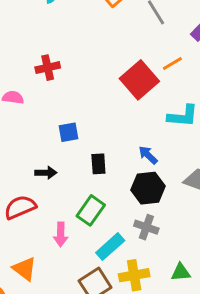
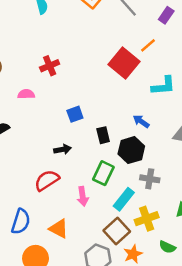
black hexagon: (148, 188) -> (131, 150), moved

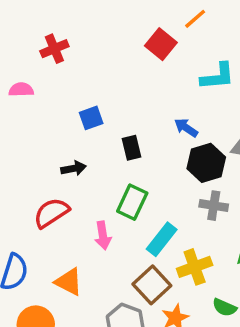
red square: (124, 63) -> (161, 44), size x0.7
black hexagon: (131, 150) -> (206, 163), moved
gray cross: (150, 179) -> (214, 206), moved

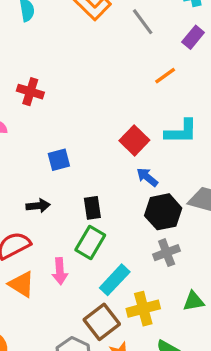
red square: (161, 44) -> (134, 140), moved
red cross: (54, 49) -> (30, 92), turned 35
black rectangle: (132, 148) -> (92, 208), moved
gray cross: (214, 206) -> (167, 253), turned -35
orange triangle: (69, 282) -> (22, 284), moved

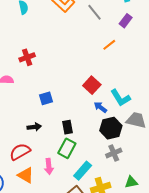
red cross: (30, 92) -> (27, 57), turned -35
cyan L-shape: (181, 132) -> (120, 98), moved, turned 60

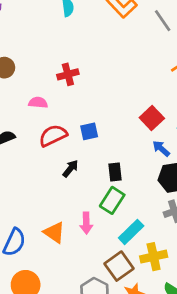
black arrow: (34, 127) -> (70, 168), turned -48
red semicircle: (20, 152) -> (53, 136), moved

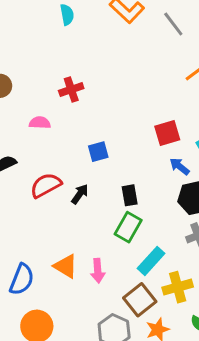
red square: (152, 118) -> (167, 133), turned 30
red semicircle: (53, 136) -> (46, 185), moved
pink arrow: (86, 223) -> (98, 271), moved

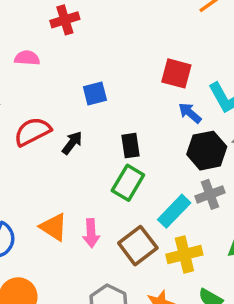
red square: (167, 133) -> (176, 73), turned 30
cyan rectangle: (151, 261) -> (174, 211), moved
brown square: (140, 300) -> (138, 246), moved

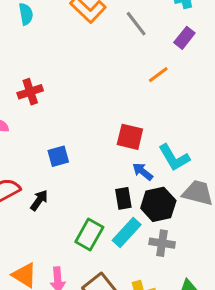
black rectangle: (131, 146) -> (123, 198), moved
gray cross: (210, 194) -> (162, 243), turned 30
cyan rectangle: (174, 211) -> (127, 232), moved

